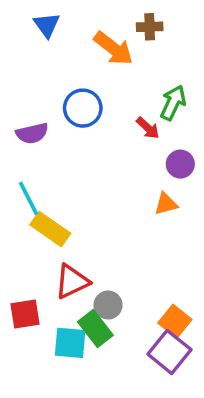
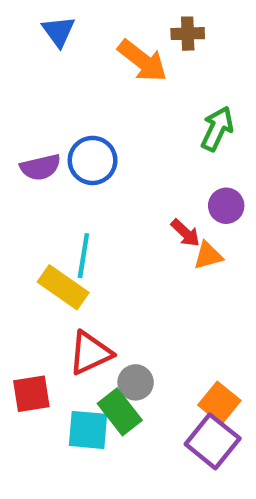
blue circle: (83, 108) -> (93, 160), moved
red arrow: (148, 128) -> (185, 233), moved
cyan line: (29, 198) -> (83, 256), moved, turned 36

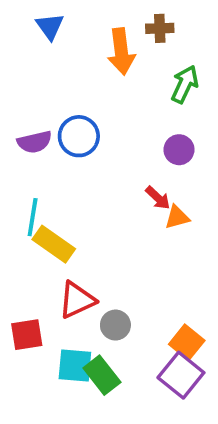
orange arrow: (142, 61) -> (121, 51), turned 45
green arrow: (217, 129) -> (185, 84), moved
purple circle: (226, 206) -> (179, 150), moved
cyan line: (83, 256) -> (33, 217), moved
green rectangle: (120, 412) -> (102, 375), moved

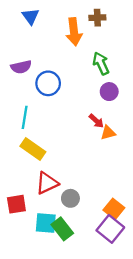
green arrow: (185, 84) -> (101, 63), moved, turned -50
purple semicircle: (35, 142) -> (21, 67), moved
cyan line: (33, 217) -> (25, 117), moved

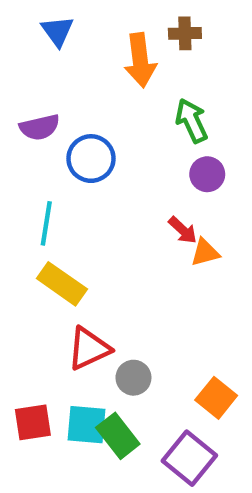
red square: (16, 204) -> (33, 422), moved
purple square: (110, 229) -> (189, 458), moved

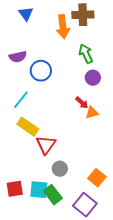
brown cross: (185, 33) -> (83, 15), size x1.5
cyan line: (46, 223) -> (21, 100), turned 30
red triangle: (89, 349) -> (46, 145), moved, turned -30

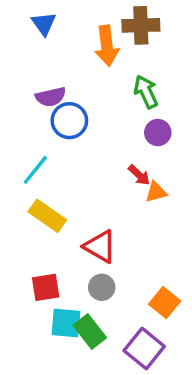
purple semicircle: (18, 57) -> (51, 97), moved
red triangle: (46, 145) -> (100, 246), moved, turned -35
red square: (15, 189) -> (46, 287), moved

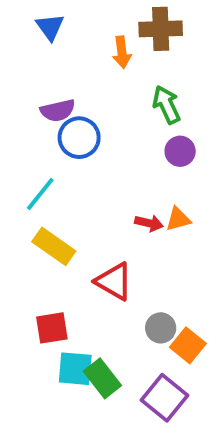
orange arrow: (107, 46) -> (122, 52), size x0.7
red arrow: (139, 175) -> (149, 223), moved, turned -30
gray circle: (102, 287) -> (161, 328), moved

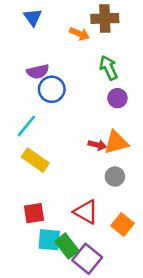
orange arrow: (122, 52) -> (80, 34), turned -60
orange triangle: (178, 219) -> (116, 142), size x1.5
red triangle: (114, 281) -> (86, 212), moved
gray circle: (161, 328) -> (115, 177), moved
purple square: (165, 398) -> (87, 259), moved

